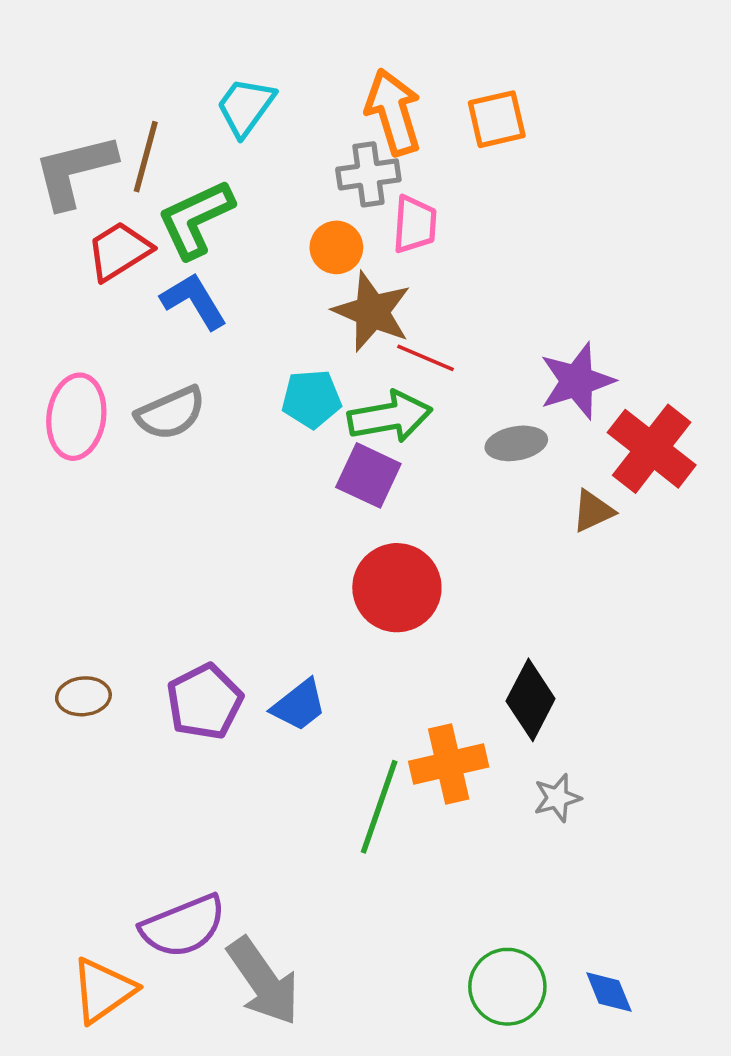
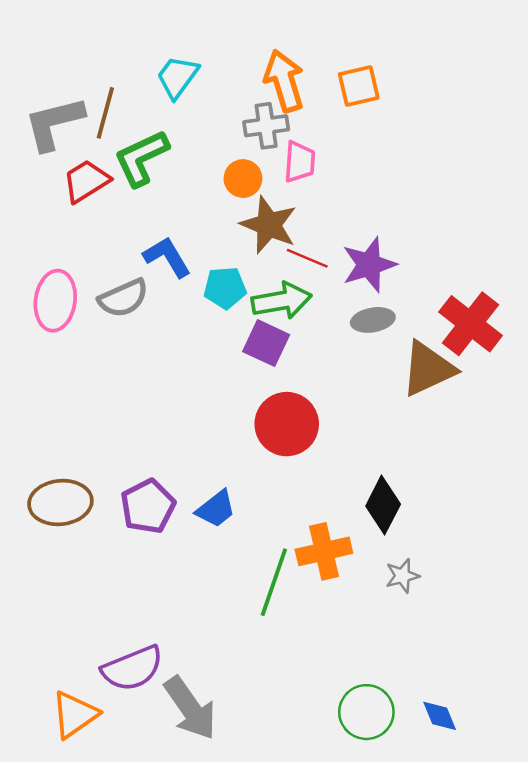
blue L-shape: (194, 301) -> (167, 257), moved
purple star: (577, 381) -> (369, 265), moved
brown triangle: (593, 511) -> (428, 369), size x1.8
brown ellipse: (83, 696) -> (60, 502), size x1.6

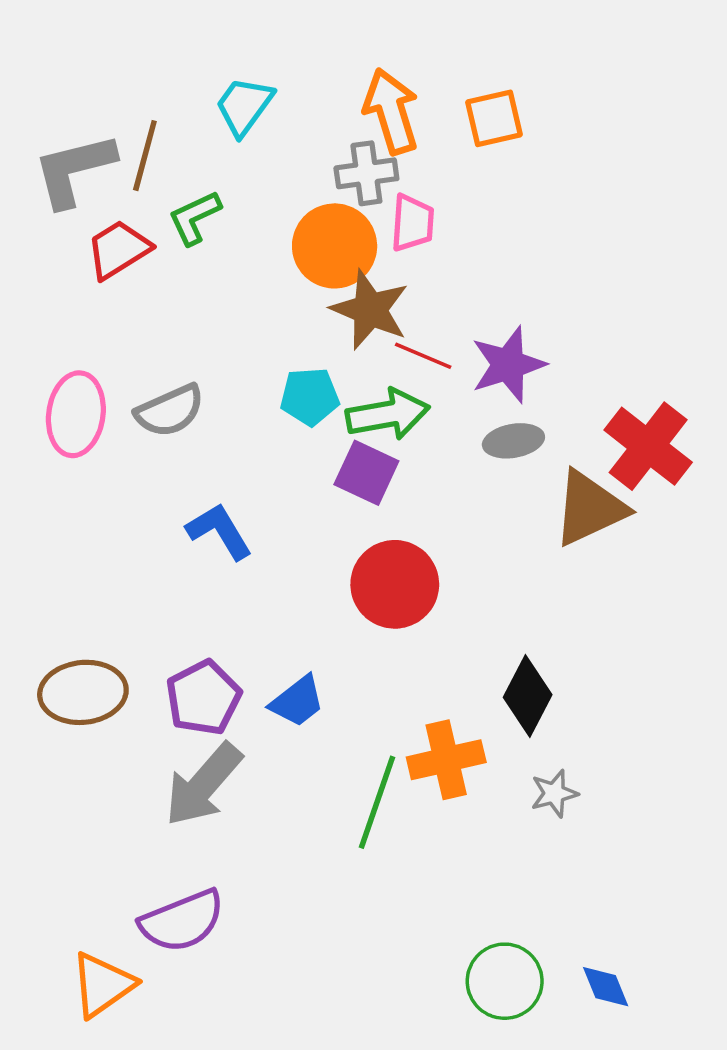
green L-shape: (141, 158) -> (195, 218), size x0.7
orange circle: (243, 179) -> (335, 246), size x1.6
blue L-shape: (167, 257) -> (219, 531), moved
gray arrow: (190, 708) -> (203, 785), moved, turned 76

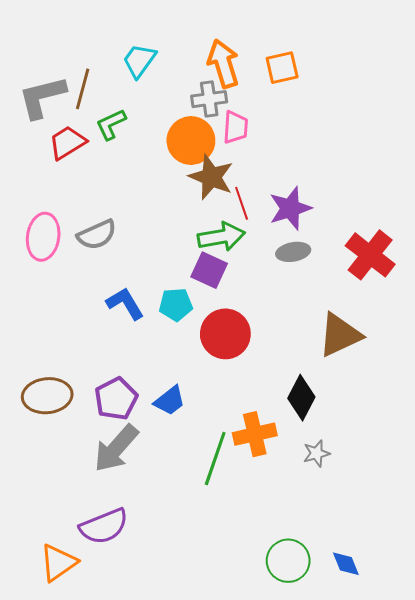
red line: (423, 356) -> (242, 203), turned 48
cyan pentagon: (310, 397) -> (176, 305), moved
brown triangle: (590, 508) -> (340, 335), moved

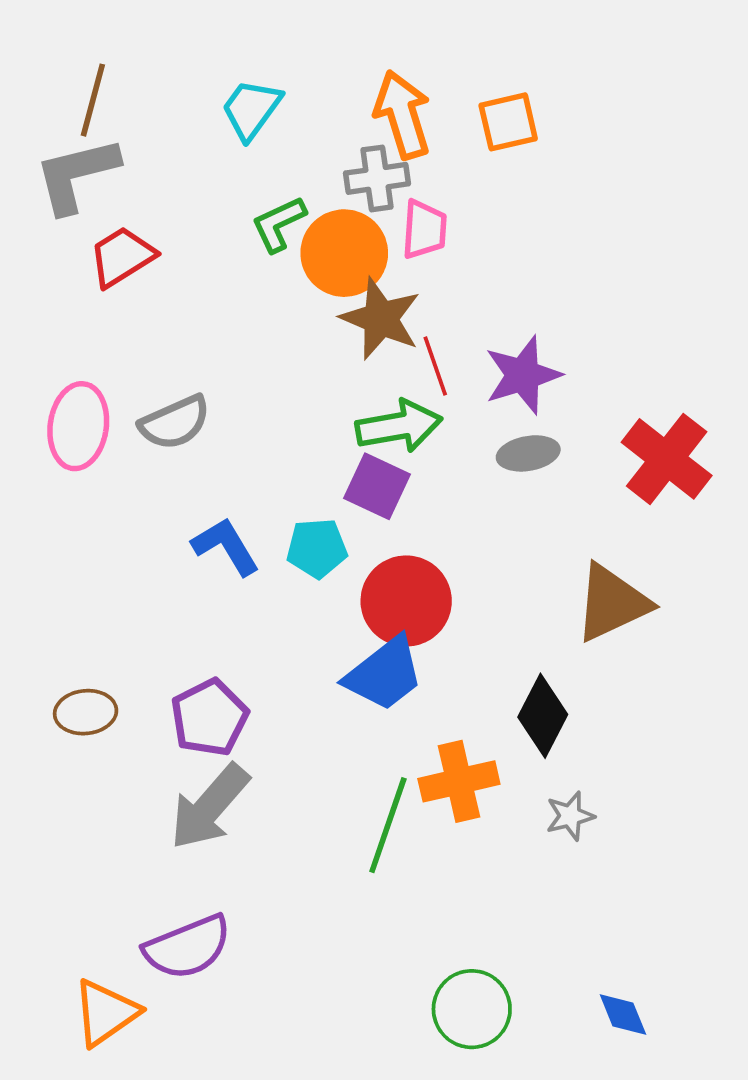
brown line: (83, 89) -> (93, 100), moved
green L-shape: (111, 124) -> (279, 224), moved
brown ellipse: (47, 396) -> (86, 712), size x0.7
blue trapezoid: (170, 401) -> (384, 674), moved, size x1.4
green circle: (288, 561) -> (472, 1009), moved

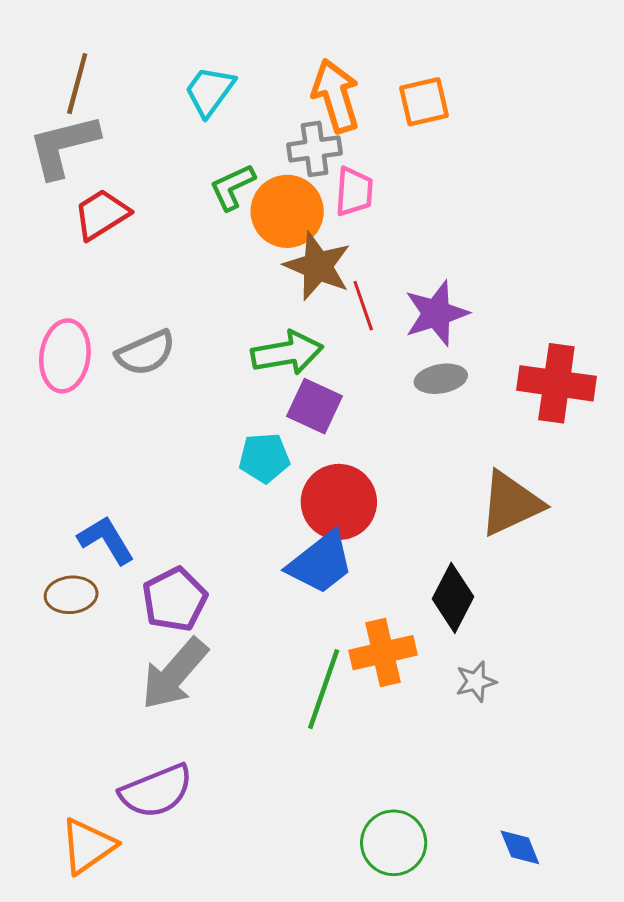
green arrow: (399, 426) -> (287, 353), moved
red cross: (667, 459) -> (556, 383), turned -30
blue L-shape: (226, 546) -> (106, 540), moved

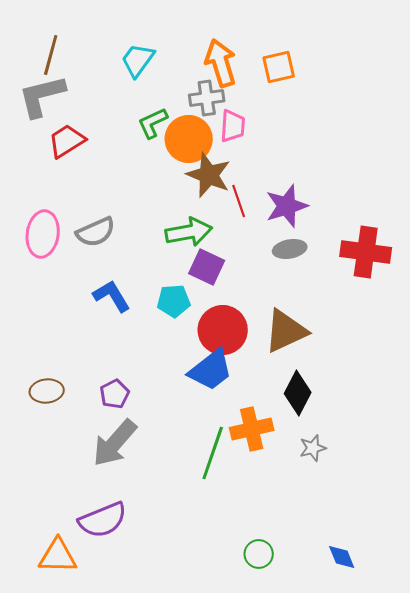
brown triangle: (511, 503) -> (286, 331), moved
blue L-shape: (106, 540) -> (112, 296), moved
purple pentagon: (175, 599) -> (115, 394), size x0.7
green circle: (394, 843) -> (259, 554), size x0.7
orange triangle: (88, 846) -> (58, 556), turned 36

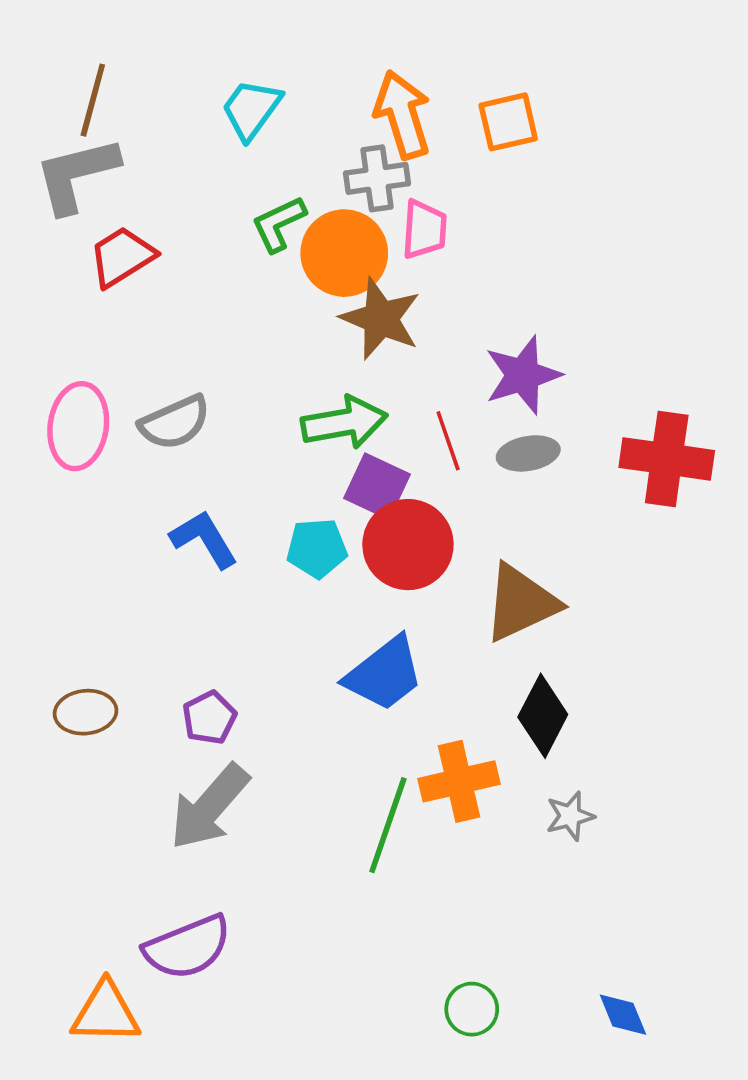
red line: (239, 201) -> (448, 441), moved
red circle: (223, 330) -> (408, 545), moved

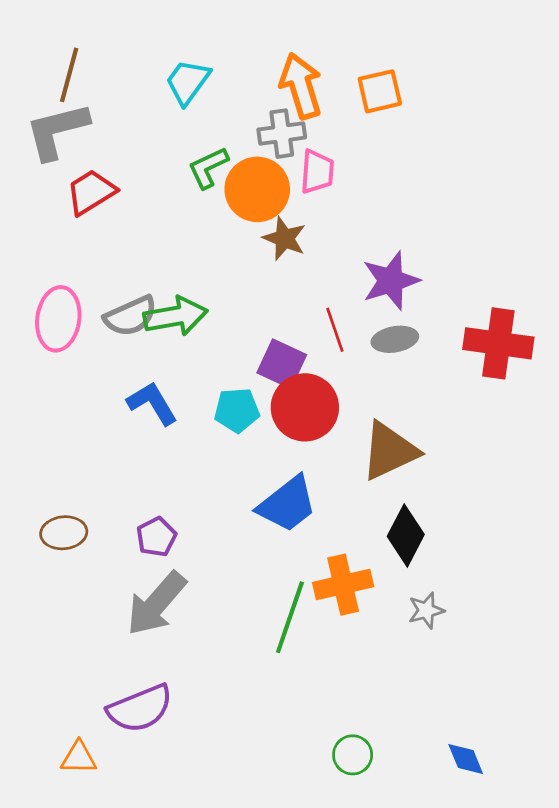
brown star: (381, 319) -> (284, 238), size x0.7
green arrow: (344, 422) -> (175, 316), moved
orange triangle: (106, 1013) -> (79, 758), size x0.7

